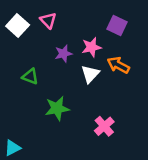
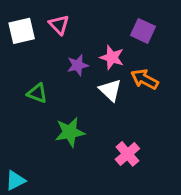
white square: (18, 25) -> (22, 31), turned 35
pink star: (92, 47) -> (112, 57), turned 30
white triangle: (90, 74) -> (110, 90), turned -30

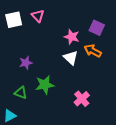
purple square: (143, 31) -> (97, 28), moved
purple star: (78, 65) -> (26, 63), moved
green triangle: (37, 93) -> (21, 93), moved

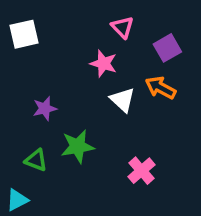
pink triangle: (38, 16) -> (122, 27), moved
purple square: (97, 28) -> (167, 48), turned 35
pink star: (72, 37) -> (103, 64), moved

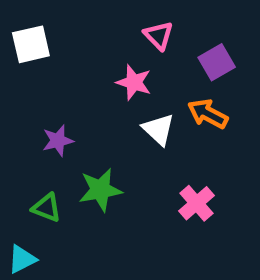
pink cross: (142, 171) -> (197, 203), moved

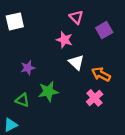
orange arrow: (208, 114) -> (101, 74), moved

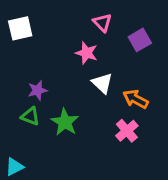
green star: (48, 91) -> (65, 122), turned -30
green triangle: (22, 100) -> (30, 116), moved

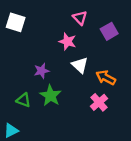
white square: (20, 28) -> (16, 22), turned 30
purple star: (37, 90) -> (42, 71), moved
green triangle: (30, 116) -> (23, 100), moved

